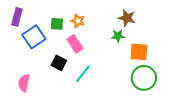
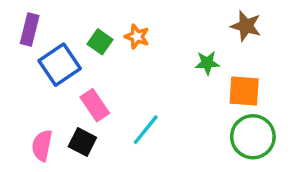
brown star: (127, 18) -> (246, 26), moved
green square: (57, 24) -> (100, 42), turned 32
pink rectangle: (75, 44) -> (95, 105), moved
black square: (59, 63) -> (82, 142), moved

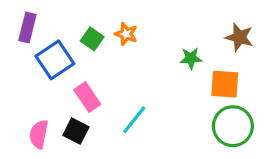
brown star: (246, 26) -> (239, 37), moved

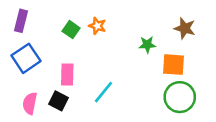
blue square: (55, 60) -> (26, 58), moved
pink rectangle: (87, 97) -> (67, 75), turned 35

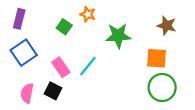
orange star: (97, 26) -> (88, 14), moved
green star: (147, 45) -> (118, 36), moved, size x1.6
pink rectangle: (67, 75) -> (61, 67), turned -36
cyan line: (104, 92) -> (88, 66), moved

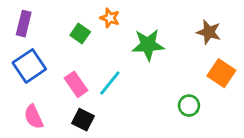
orange square: (157, 58) -> (221, 73), moved, turned 30
green circle: (162, 87) -> (189, 106), moved, size x0.6
black square: (53, 91) -> (83, 120), moved
pink semicircle: (27, 93) -> (34, 117), turned -36

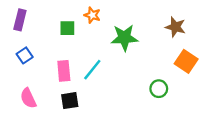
green square: (80, 33) -> (67, 28), turned -35
blue square: (29, 66) -> (25, 55), size x0.6
pink rectangle: (76, 84) -> (64, 71), turned 30
black square: (83, 120) -> (70, 101), turned -36

